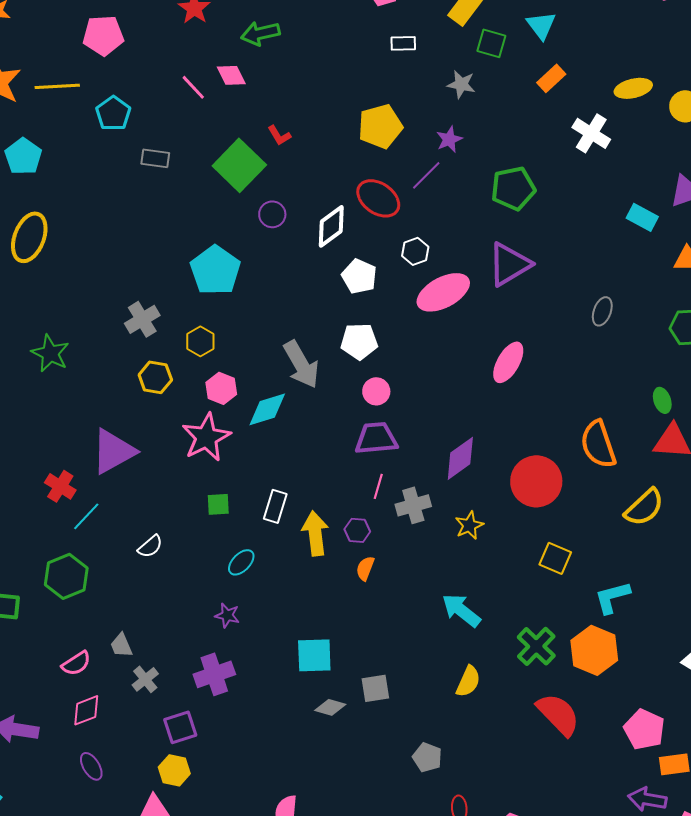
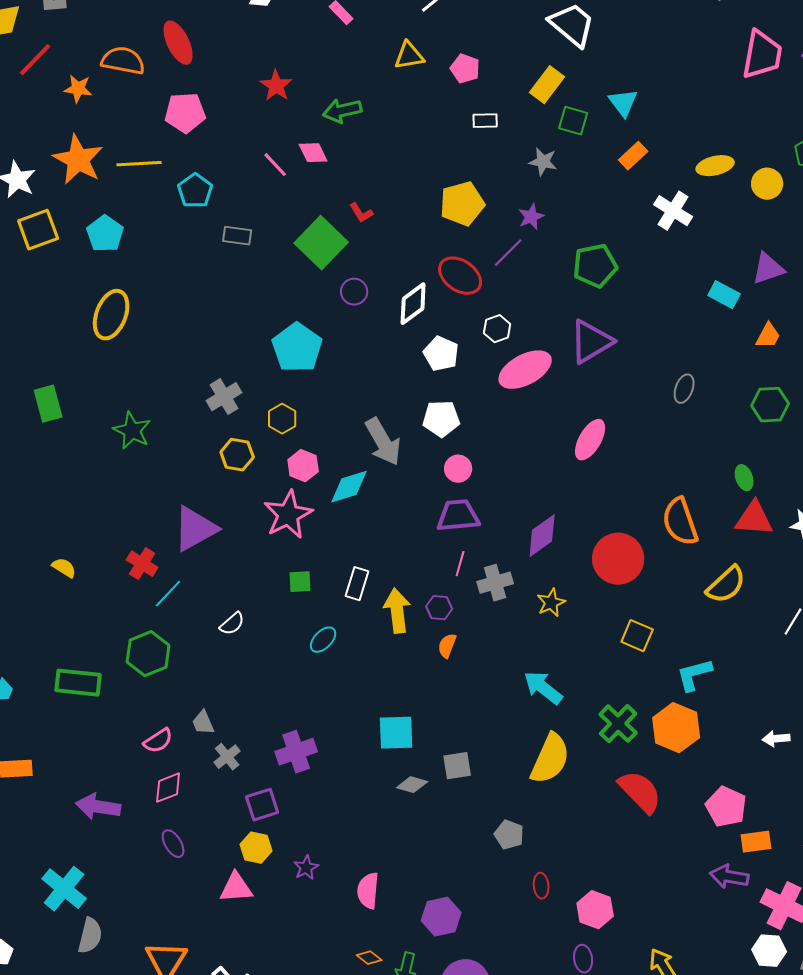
purple star: (227, 615) -> (306, 868), moved, turned 30
yellow semicircle: (468, 681) -> (550, 759), size x1.6

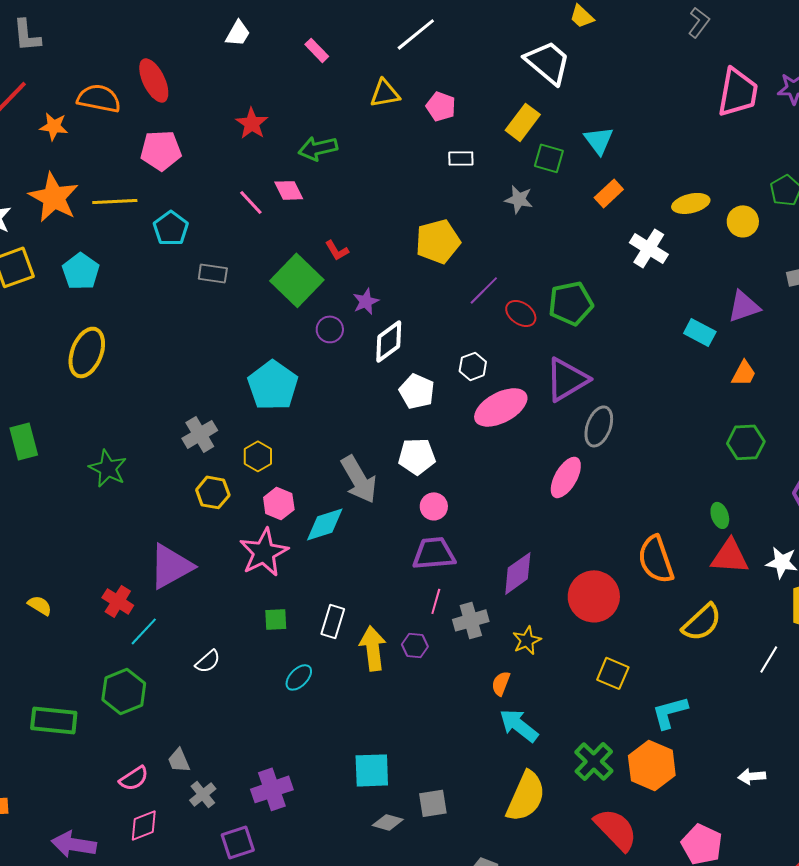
purple star: (531, 217) -> (366, 301), moved
red ellipse: (460, 276) -> (521, 313), moved, size x0.7
gray ellipse: (684, 389) -> (599, 426), moved, size x1.4
orange semicircle: (447, 646) -> (501, 683), moved

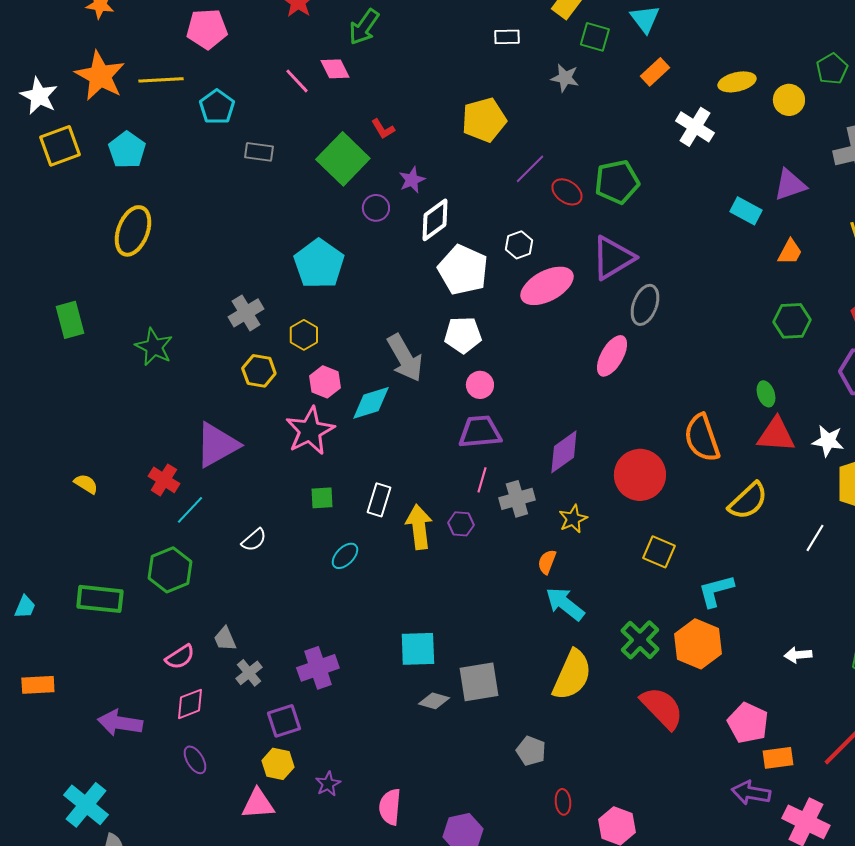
green arrow: (318, 148) -> (364, 27), turned -42
white pentagon: (417, 391) -> (463, 270), size x1.4
gray square: (433, 803) -> (479, 682), size x1.4

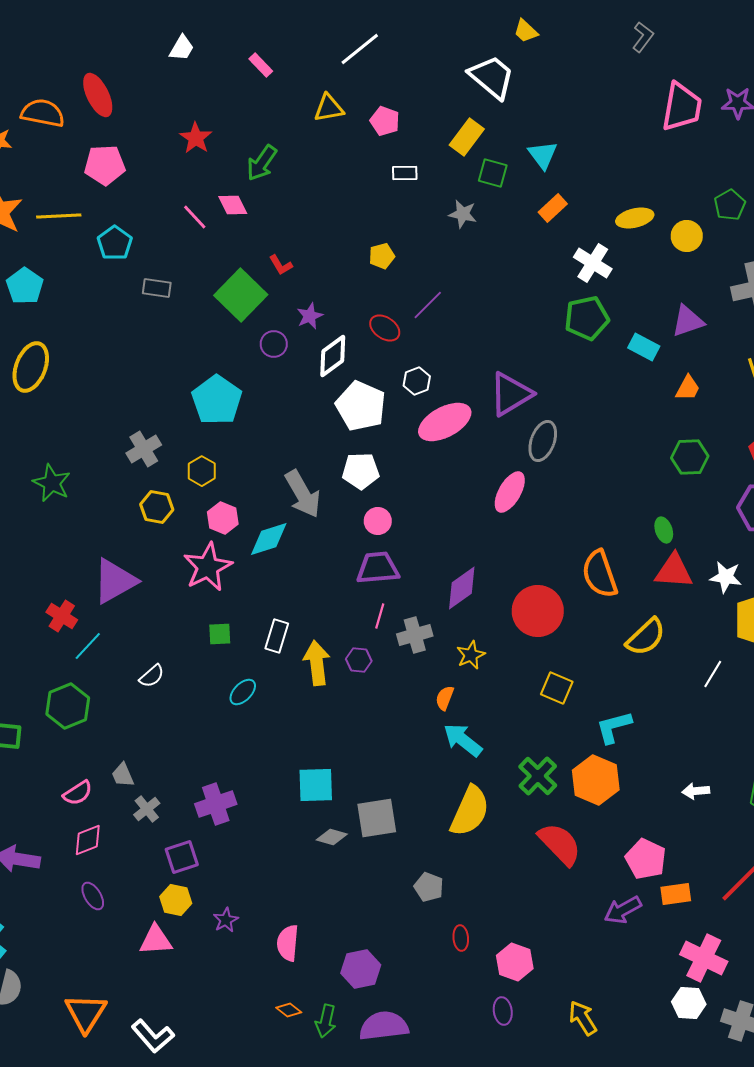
yellow pentagon: (484, 120) -> (382, 256), size x0.6
green pentagon: (617, 182) -> (587, 318), moved
red ellipse: (567, 192) -> (385, 328), moved
purple arrow: (751, 793) -> (623, 910), moved, turned -39

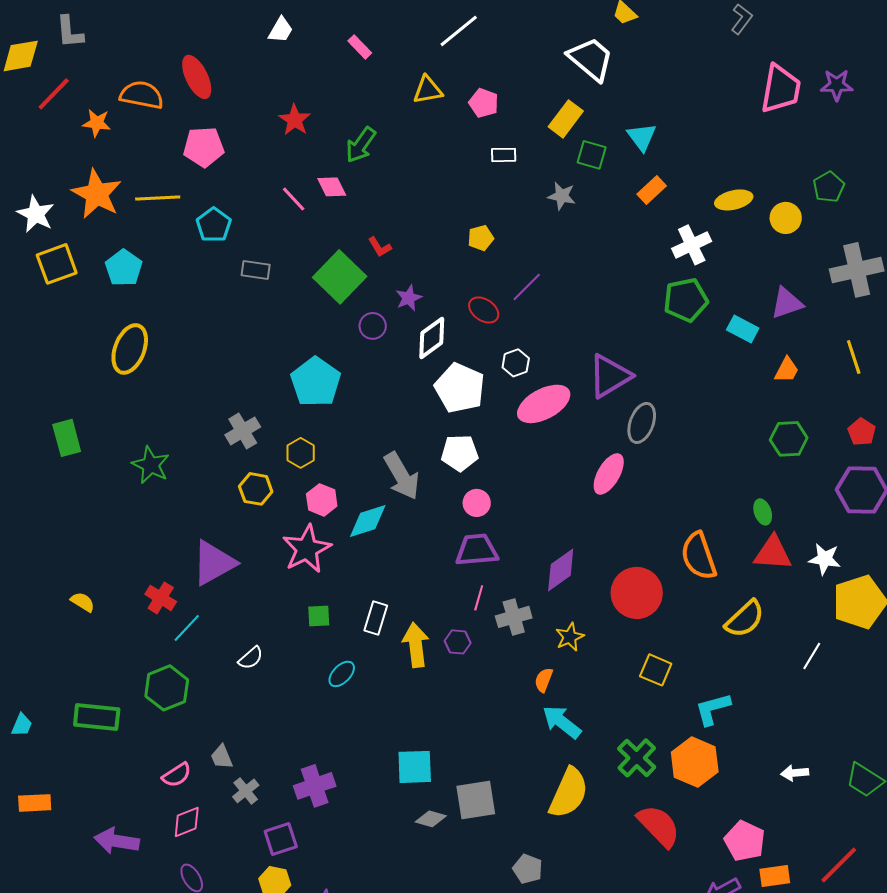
white cross: (593, 263) -> (692, 245), turned 33

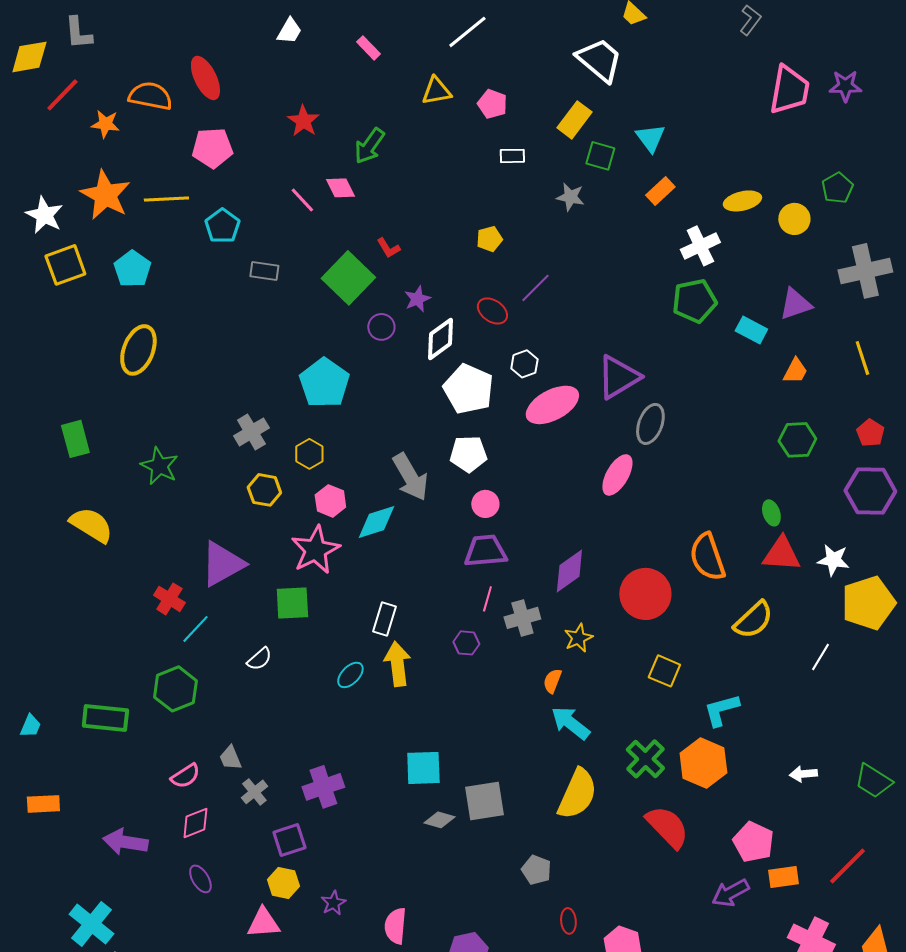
yellow semicircle: (83, 602) -> (91, 525), moved, size x1.8
green square: (319, 616) -> (292, 603), moved, size x1.5
yellow arrow: (416, 645) -> (397, 664), moved

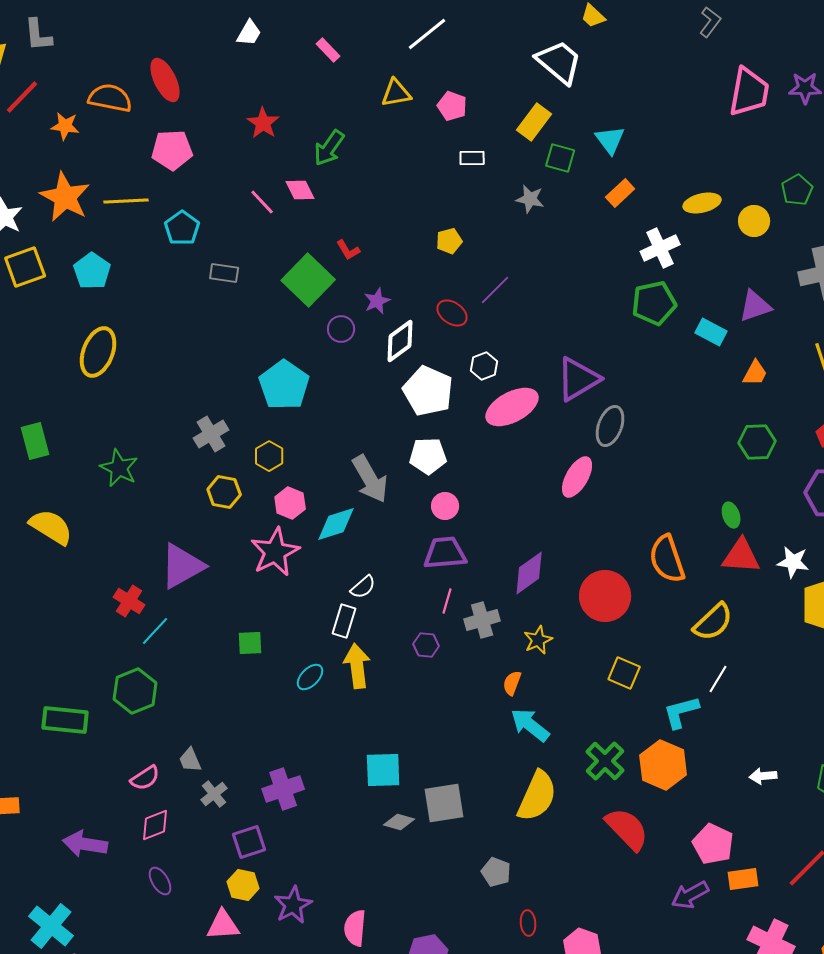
green square: (292, 603) -> (250, 643), moved, size x0.7
white line: (820, 657) -> (718, 679), moved
white semicircle: (259, 659) -> (363, 587), moved
purple star: (333, 903) -> (293, 905), size x1.5

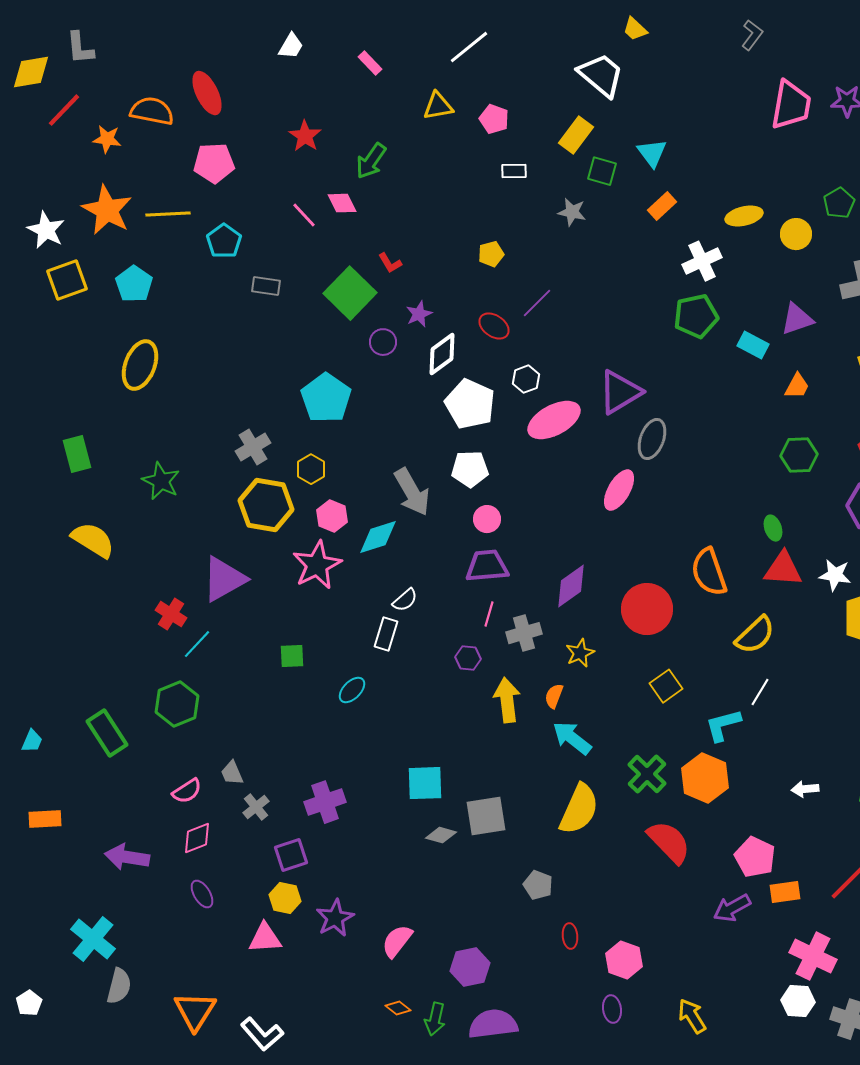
yellow hexagon: (224, 492) -> (266, 505), size x1.6
yellow arrow: (357, 666) -> (507, 700), moved
yellow square: (624, 673) -> (666, 686), turned 32
green rectangle: (65, 720) -> (107, 733), turned 51
pink semicircle: (355, 928) -> (397, 941), turned 33

